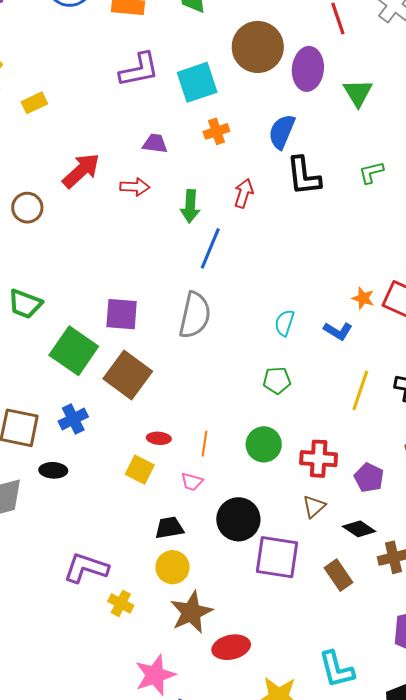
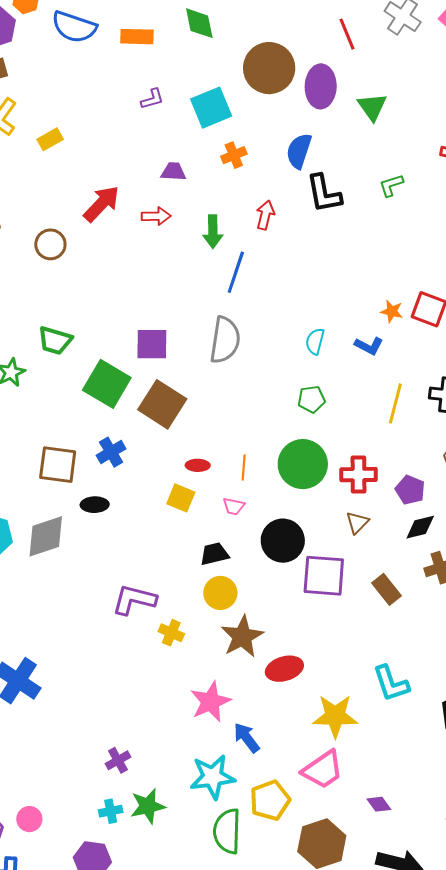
purple L-shape: (139, 70) -> (152, 99), size x0.6
green circle: (264, 444) -> (303, 464), size x1.4
black diamond: (359, 529) -> (420, 527), moved, turned -44

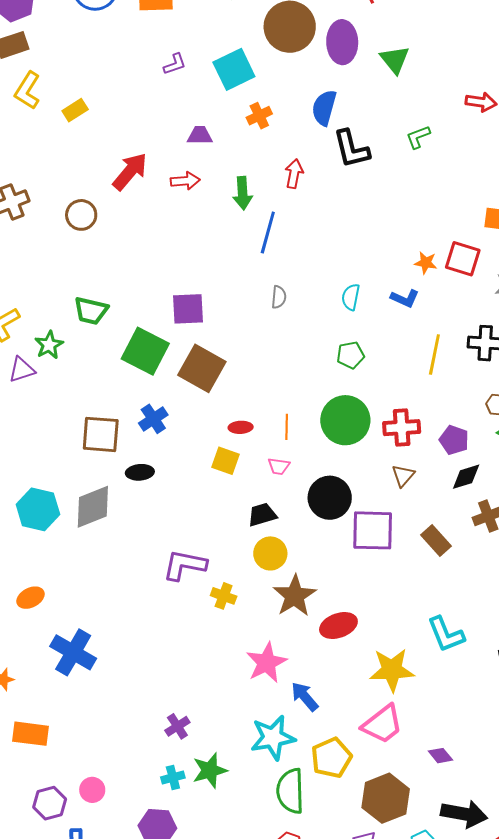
gray semicircle: (225, 340) -> (279, 297), moved, size x0.5

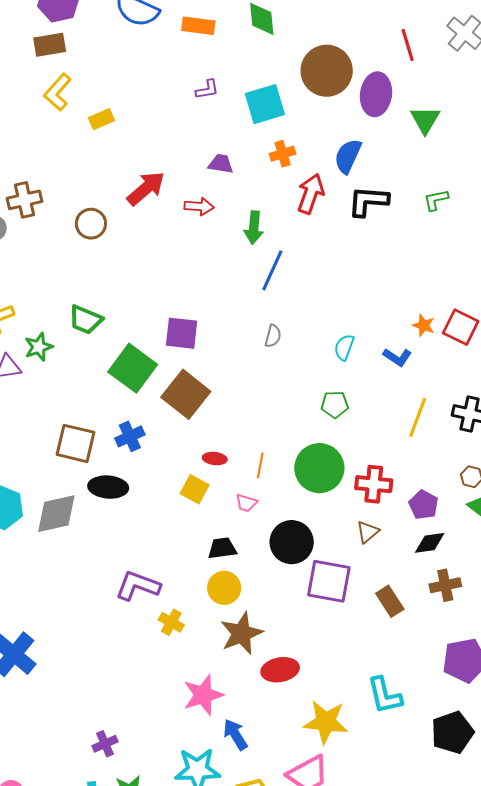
black L-shape: (351, 149) -> (368, 201), turned 99
red arrow: (294, 174) -> (311, 194), moved, size x1.4
black ellipse: (140, 472) -> (108, 487), size x1.4

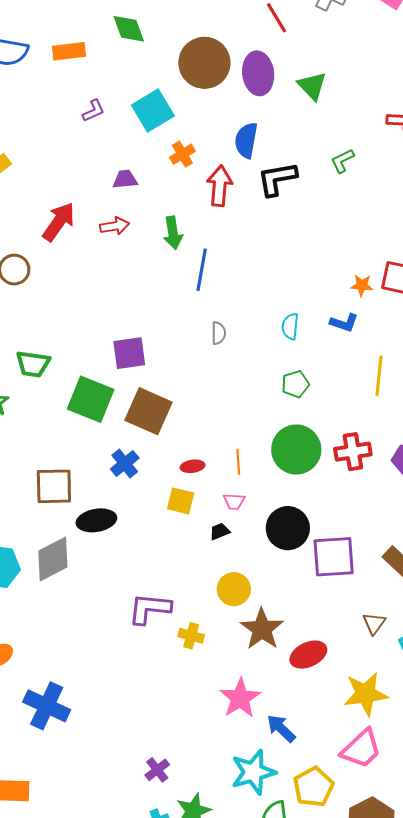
blue cross: (130, 436) -> (125, 464), moved
brown triangle: (368, 532) -> (374, 623), moved
black trapezoid: (222, 548) -> (220, 531), moved, size x0.7

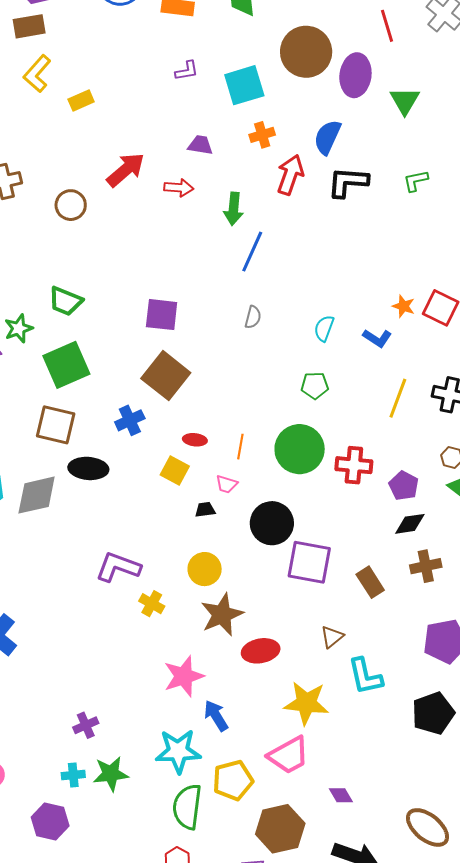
green square: (91, 399) -> (66, 365), moved, turned 30

